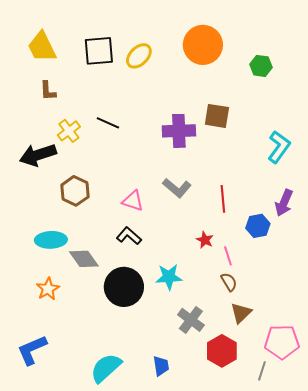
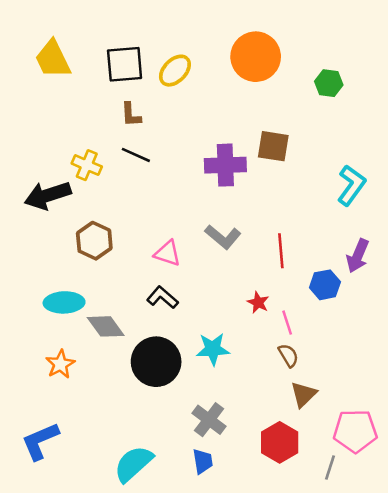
brown L-shape: (48, 91) -> (131, 115), moved
yellow cross: (69, 131) -> (87, 165), turned -30
gray cross: (191, 320) -> (209, 420), moved

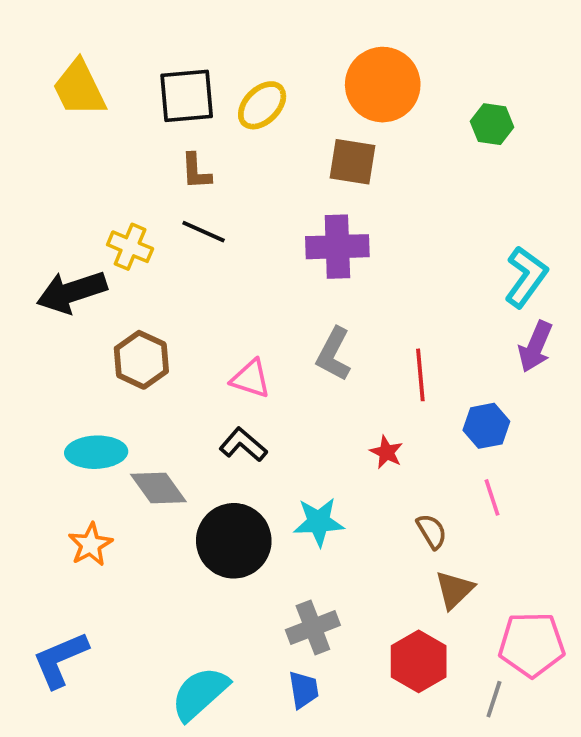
brown square: (273, 146) -> (353, 162), moved
gray L-shape: (223, 237) -> (334, 354), turned 78
purple arrow: (358, 256) -> (535, 347), moved
pink line: (287, 323) -> (492, 497), moved
gray cross: (209, 420) -> (313, 628), turned 32

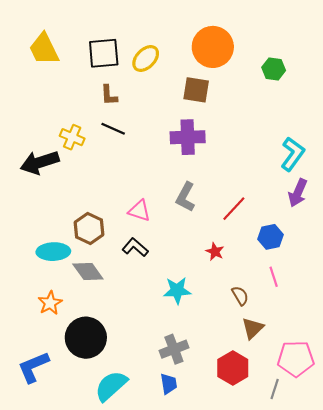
brown hexagon: (141, 360) -> (89, 228), moved
red line: (420, 375) -> (234, 209), turned 48
black circle: (234, 541) -> (86, 338), moved

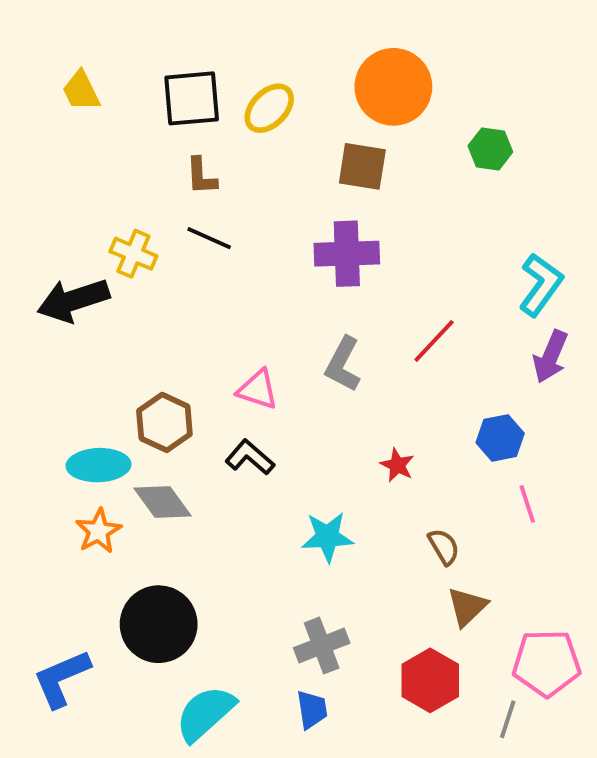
yellow trapezoid: (44, 49) -> (81, 91), size x0.7
green hexagon: (274, 69) -> (490, 149), moved
red line: (234, 209) -> (434, 341), moved
pink line: (274, 277) -> (527, 504), moved
orange star: (50, 303) -> (99, 531), moved

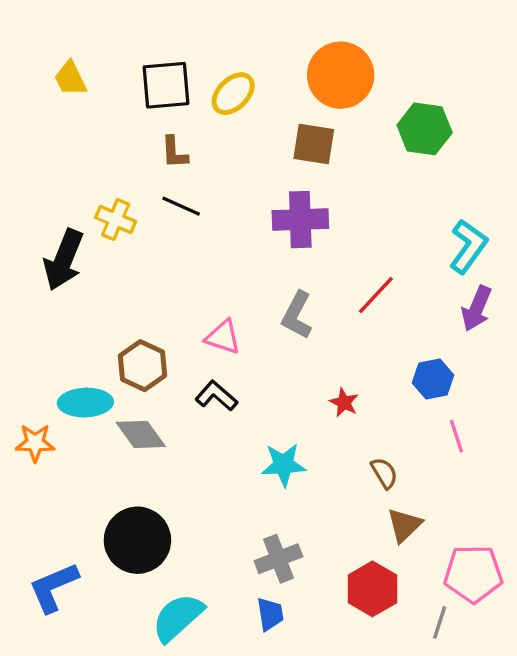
green hexagon: (490, 149) -> (425, 129), size x1.4
black arrow: (73, 300) -> (64, 260), turned -50
orange star: (99, 531) -> (35, 443), moved, turned 30

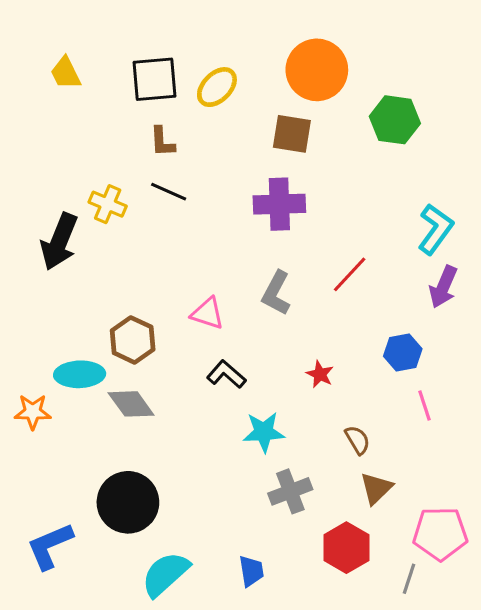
black L-shape: (216, 396) -> (226, 374), moved
gray cross: (278, 559) -> (290, 491), moved

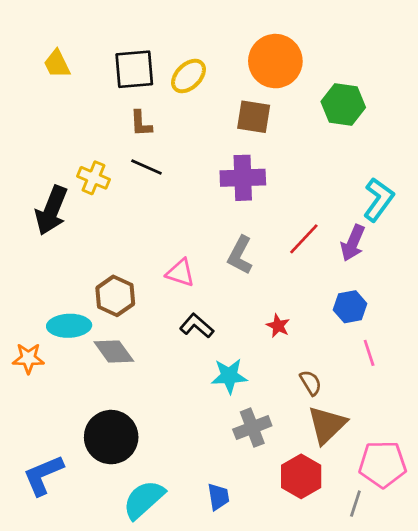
purple arrow: (443, 287) -> (353, 243), moved
brown triangle: (376, 488) -> (327, 425), size x1.4

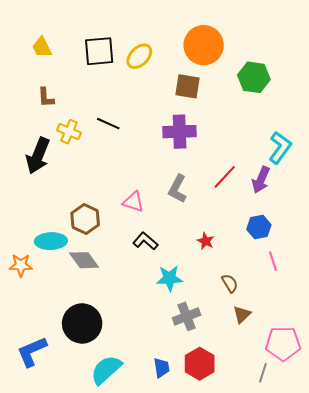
brown L-shape: (141, 124) -> (46, 97), moved
brown triangle: (327, 425) -> (242, 314), size x0.6
red hexagon: (301, 476) -> (200, 364), moved

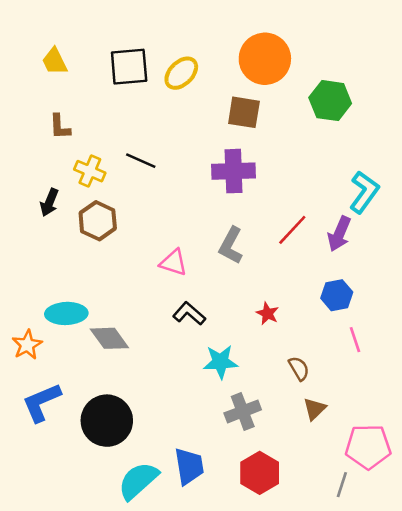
black arrow: (38, 156) -> (49, 202), size x0.6
brown hexagon: (85, 219) -> (98, 221), moved
orange star: (21, 265) -> (27, 345), turned -30
blue L-shape: (32, 352) -> (42, 402), moved
blue trapezoid: (161, 368) -> (189, 466), moved, size x1.4

